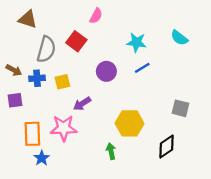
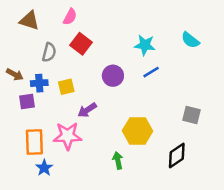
pink semicircle: (96, 16) -> (70, 17), moved
gray semicircle: (46, 49) -> (49, 52), size x0.7
purple square: (15, 100) -> (27, 101), moved

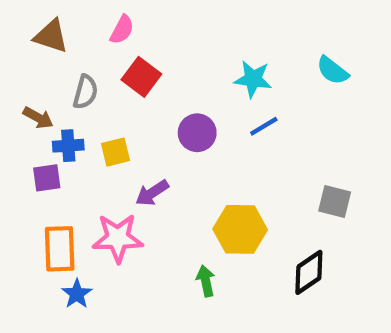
brown arrow: (15, 74) -> (38, 118), moved

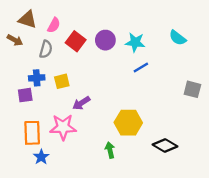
pink semicircle: (122, 30) -> (54, 25), moved
brown arrow: (38, 118) -> (15, 40), moved
purple circle: (197, 133) -> (105, 40), moved
gray square: (335, 201) -> (192, 89), moved
black diamond: (309, 272) -> (165, 145), turned 65

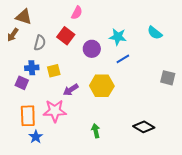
pink semicircle: (54, 25) -> (77, 13), moved
brown arrow: (15, 40) -> (13, 35), turned 96
purple circle: (105, 40) -> (92, 49), moved
purple square: (25, 95) -> (22, 83), turned 32
yellow hexagon: (128, 123) -> (102, 86), moved

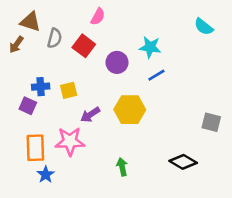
cyan semicircle: (155, 33) -> (204, 27), moved
gray semicircle: (40, 43) -> (55, 38), moved
gray square: (168, 78) -> (211, 122), moved

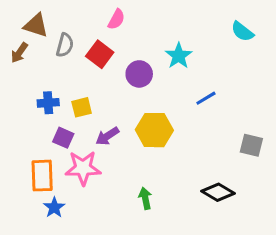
cyan star: (150, 47) -> (179, 56), turned 30
blue line: (156, 75) -> (206, 98), moved
purple square: (28, 106) -> (63, 138), moved

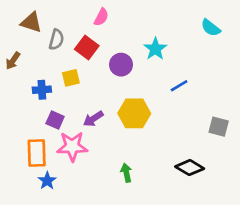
brown arrow: (19, 53) -> (13, 61), moved
yellow square: (82, 107) -> (71, 78), moved

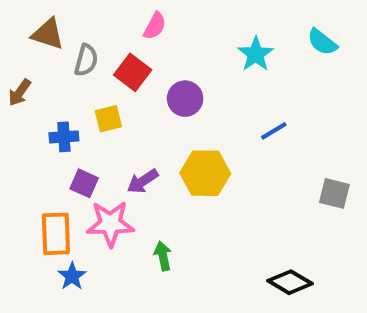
cyan star: (155, 49) -> (256, 54), moved
black diamond: (190, 168) -> (290, 282), moved
green arrow: (126, 173) -> (163, 256), moved

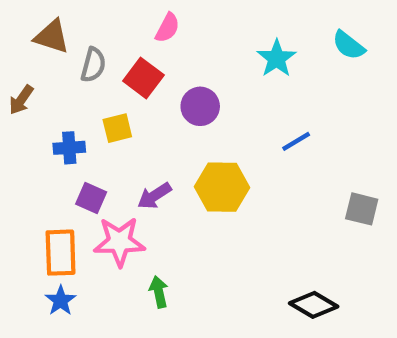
green arrow: (163, 256) -> (159, 292), moved
blue star: (72, 276) -> (61, 301), moved

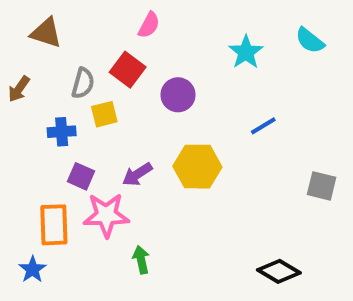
gray semicircle: (93, 65) -> (83, 83), moved
blue star: (61, 301) -> (33, 269), moved

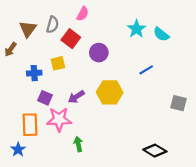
brown triangle: (46, 33) -> (28, 29), moved, turned 48
cyan semicircle: (310, 41) -> (161, 34), moved
gray semicircle: (83, 83) -> (53, 25), moved

